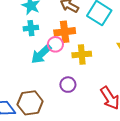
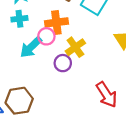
yellow cross: (82, 54) -> (75, 47), turned -30
purple circle: (68, 85) -> (63, 63), moved

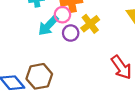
purple circle: (63, 63) -> (71, 33), moved

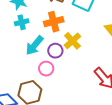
pink circle: (62, 15) -> (46, 69), moved

